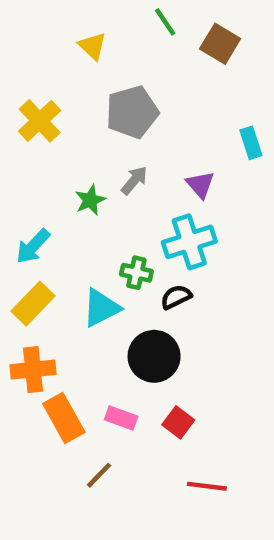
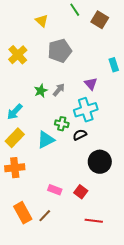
gray arrow: (134, 180) -> (59, 90), moved
black circle: (154, 356) -> (100, 162), moved
orange rectangle: (64, 418) -> (23, 213), moved

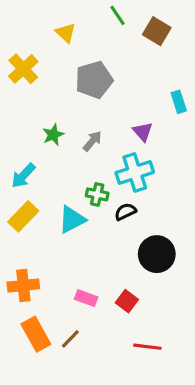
yellow cross: (18, 55) -> (23, 69), moved
green star: (41, 91) -> (53, 135), moved
orange cross: (15, 168) -> (23, 285), moved

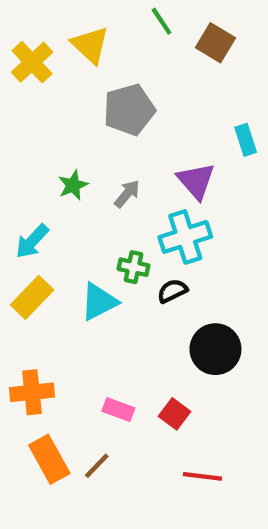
yellow triangle: (66, 33) -> (90, 45), size x1.4
yellow cross: (23, 69) -> (32, 62), moved
purple triangle: (143, 132) -> (196, 181), size x1.4

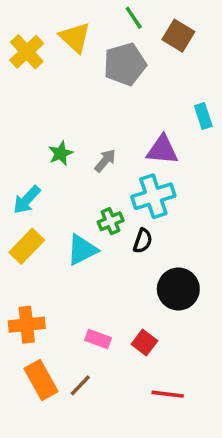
gray pentagon: (129, 110) -> (125, 64), moved
purple triangle: (196, 181) -> (162, 150), turned -44
green cross: (133, 267) -> (111, 221), turned -35
black semicircle: (172, 291) -> (143, 241), turned 135

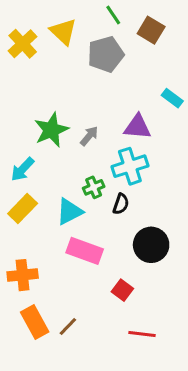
cyan rectangle: (203, 116) -> (172, 98), turned -35
green star: (61, 153) -> (51, 130), size x1.6
pink rectangle: (98, 339) -> (85, 251), moved, size x1.6

